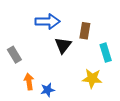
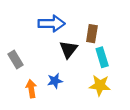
cyan rectangle: (106, 53) -> (102, 57), moved
blue star: (48, 90) -> (55, 81), moved

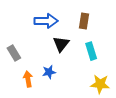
brown rectangle: (92, 34) -> (84, 21), moved
yellow star: (100, 85) -> (100, 84), moved

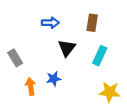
blue arrow: (46, 21) -> (50, 23), size x0.7
cyan rectangle: (91, 51) -> (100, 56), turned 42

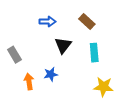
brown rectangle: (92, 23) -> (87, 22), turned -56
cyan rectangle: (100, 56) -> (94, 53), turned -30

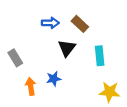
brown rectangle: (87, 22) -> (80, 24), moved

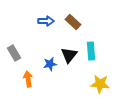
black triangle: (67, 48) -> (69, 55), moved
blue star: (54, 79) -> (50, 64), moved

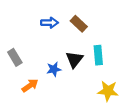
orange arrow: (28, 79) -> (30, 86), turned 63

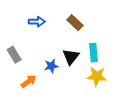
blue arrow: (49, 23) -> (37, 22), moved
yellow star: (108, 91) -> (97, 76), moved

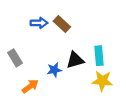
brown rectangle: (75, 23) -> (62, 24), moved
black triangle: (71, 57) -> (75, 60), turned 36

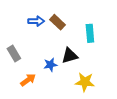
cyan rectangle: (99, 56) -> (90, 33), moved
yellow star: (102, 81) -> (85, 82), moved

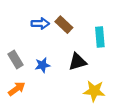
blue star: (50, 65) -> (43, 65), moved
orange arrow: (28, 80) -> (17, 89), moved

